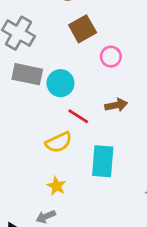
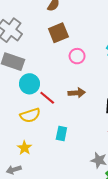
cyan circle: (60, 83) -> (29, 84), moved
cyan rectangle: (103, 161) -> (61, 134), size x0.6

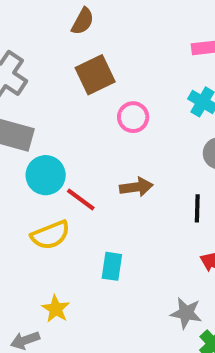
yellow star: (25, 148) -> (56, 309), moved

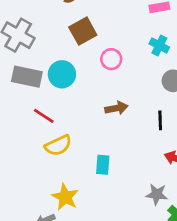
cyan circle: (46, 175) -> (62, 74), moved
red line: (81, 200) -> (44, 116), moved
yellow star: (56, 309) -> (65, 197), size x1.4

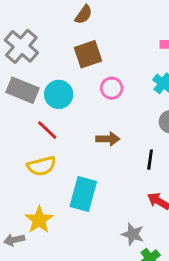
red line: (44, 116) -> (47, 130), moved
cyan rectangle: (103, 165) -> (83, 194), size x1.6

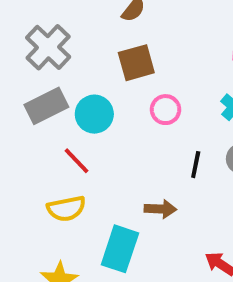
gray rectangle: (22, 90) -> (46, 106), turned -52
brown arrow: (108, 139) -> (160, 209), moved
black line: (150, 160) -> (196, 165), moved

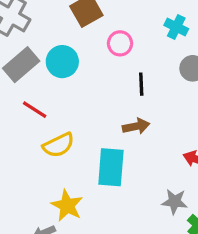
red line: (76, 161) -> (35, 110), moved
black line: (196, 165) -> (141, 84), moved

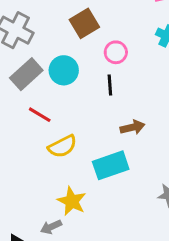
black line: (141, 84) -> (110, 85), moved
cyan rectangle: (111, 167) -> (111, 165), turned 68

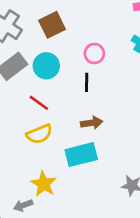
brown square: (84, 23) -> (52, 25), moved
red line: (40, 115) -> (39, 103), moved
brown arrow: (133, 127) -> (92, 123), moved

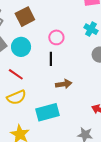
brown arrow: (92, 123) -> (64, 84), moved

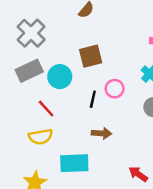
brown square: (25, 17) -> (91, 56), moved
pink circle: (56, 37) -> (115, 89), moved

